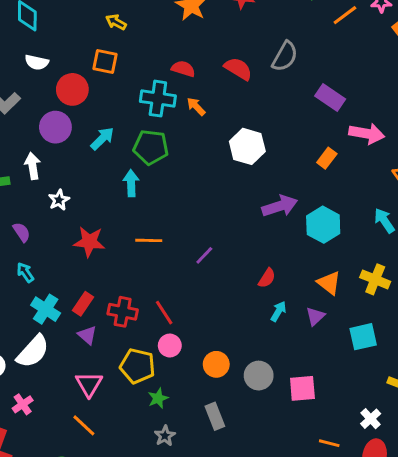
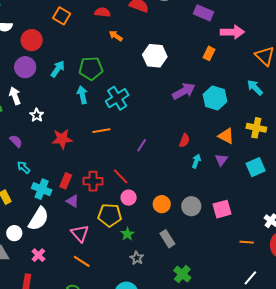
orange square: (105, 62) -> (62, 16), moved, turned 30
cyan cross: (158, 99) -> (117, 98), moved, turned -30
purple line: (204, 255) -> (142, 145), moved

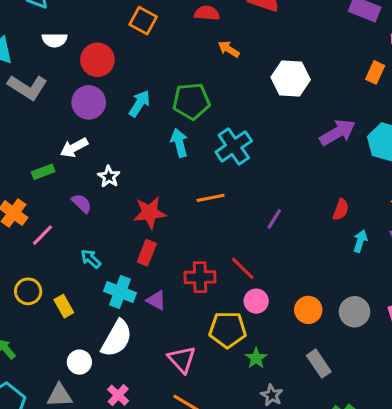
white arrow: (15, 96) -> (74, 148), turned -96
purple semicircle: (16, 141) -> (82, 203), moved
red rectangle: (66, 181) -> (147, 253), moved
purple triangle: (73, 201) -> (156, 300), moved

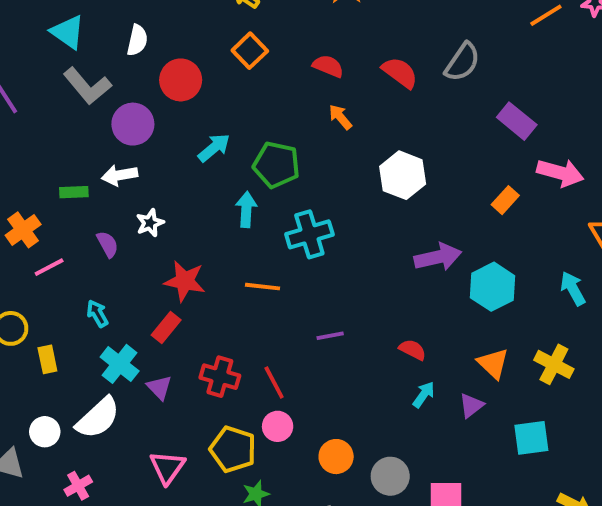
white semicircle: (55, 40) -> (137, 40), turned -95
purple circle: (89, 102) -> (133, 124), moved
red semicircle: (341, 210) -> (413, 350), turned -100
purple line: (274, 219) -> (330, 336), turned 30

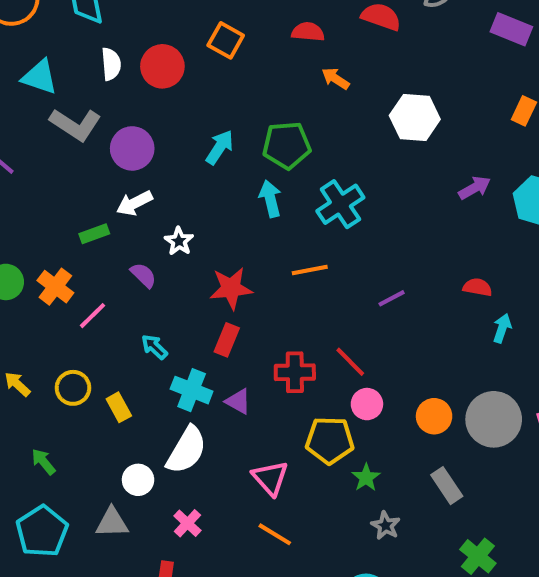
red circle: (181, 80) -> (162, 66), moved
purple arrow: (438, 257) -> (475, 188), size x0.7
gray circle: (390, 476) -> (494, 419), size x1.4

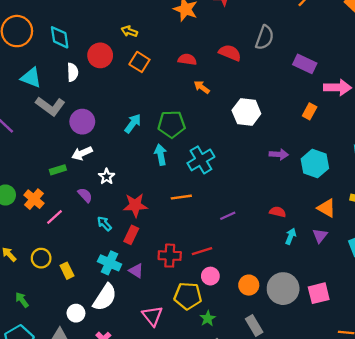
red circle: (162, 66) -> (100, 55), moved
purple arrow: (475, 188) -> (279, 154), turned 30
cyan arrow: (154, 347) -> (104, 224), moved
red line: (350, 362) -> (202, 251), turned -66

